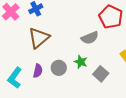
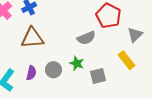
brown triangle: (39, 38) -> (32, 38), turned 35
gray square: (101, 74) -> (98, 76), turned 35

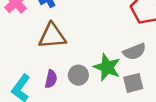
gray semicircle: (86, 38) -> (135, 52), moved
green star: (77, 63) -> (107, 67), size x1.5

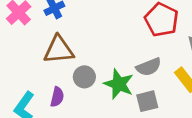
gray circle: (78, 75) -> (84, 77), moved

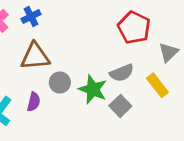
gray square: (147, 101) -> (120, 106), turned -30

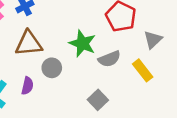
green star: (93, 89) -> (82, 44), moved
gray square: (120, 106) -> (98, 100), moved

